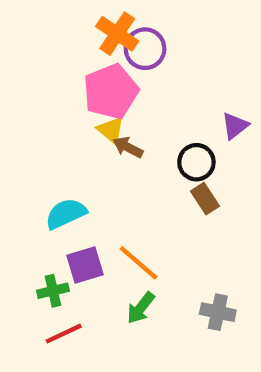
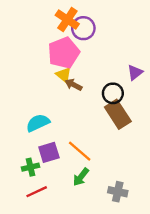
brown rectangle: (205, 199) -> (118, 114), size x1.6
gray cross: (218, 312) -> (118, 192), moved

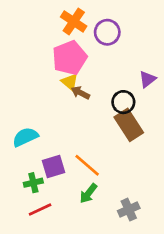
purple circle: (83, 28) -> (107, 32), moved
cyan semicircle: (38, 123) -> (25, 137), moved
gray cross: (118, 192) -> (129, 210), turned -36

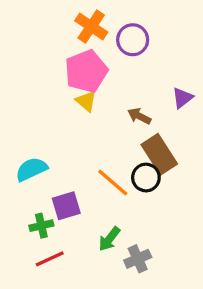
brown arrow: (80, 93) -> (139, 116), moved
black circle: (123, 102) -> (146, 178), moved
orange line: (87, 165) -> (113, 182), moved
gray cross: (129, 210) -> (138, 259), moved

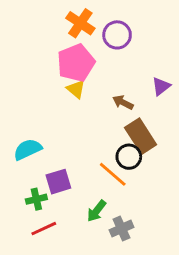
orange line: (113, 182) -> (113, 174), moved

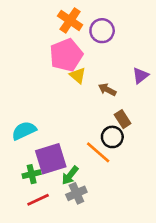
yellow triangle: (76, 89) -> (78, 76), moved
brown rectangle: (141, 136) -> (123, 119), size x0.6
purple square: (58, 182) -> (51, 159), size x1.4
green arrow: (97, 211) -> (70, 175), moved
gray cross: (121, 229) -> (76, 193), moved

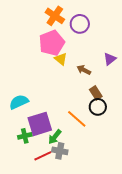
black circle: (112, 137) -> (98, 107), moved
gray cross: (76, 193) -> (60, 151), turned 35
red line: (38, 200) -> (43, 156), moved

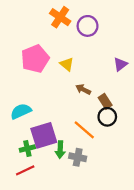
pink pentagon: (52, 43) -> (35, 59), moved
brown arrow: (84, 70) -> (83, 89), moved
green arrow: (55, 137) -> (60, 150), turned -35
gray cross: (60, 151) -> (78, 157), moved
red line: (43, 156) -> (25, 170), moved

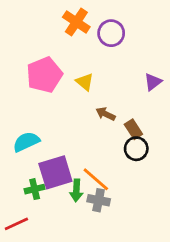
orange line: (84, 130) -> (96, 179), moved
red line: (25, 170) -> (16, 224), moved

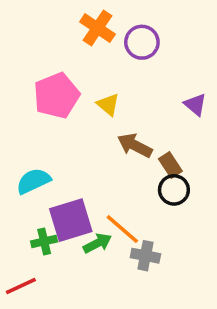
purple triangle: (153, 82) -> (195, 104), turned -42
brown arrow: (106, 114) -> (135, 145), size x1.4
green arrow: (76, 190) -> (97, 243), turned -120
gray cross: (99, 200) -> (145, 256), moved

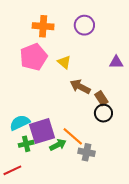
orange cross: (97, 28) -> (43, 26), moved, turned -30
purple triangle: (195, 104) -> (116, 62), turned -40
cyan semicircle: (33, 181) -> (20, 123), moved

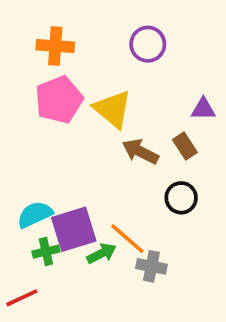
orange cross: (43, 26) -> (55, 46), moved
yellow triangle: (64, 62) -> (113, 109), size x1.6
brown rectangle: (101, 98) -> (185, 146), moved

